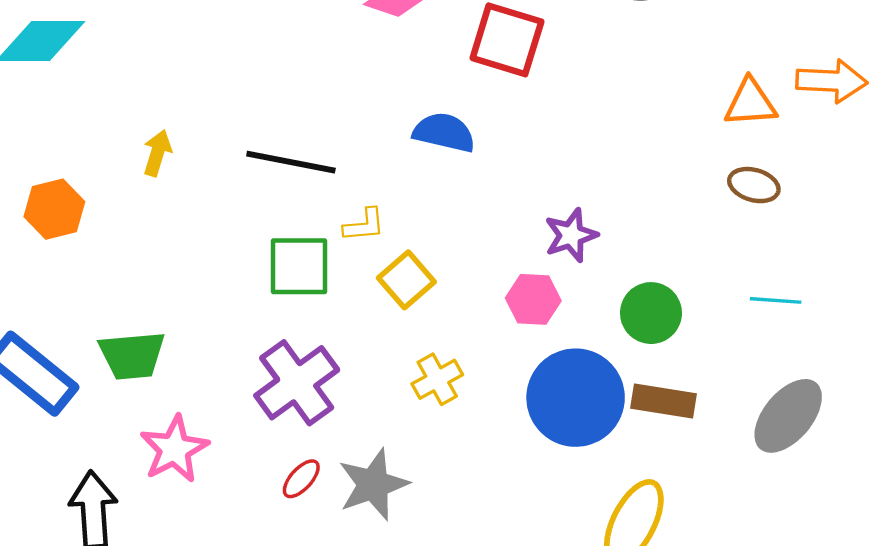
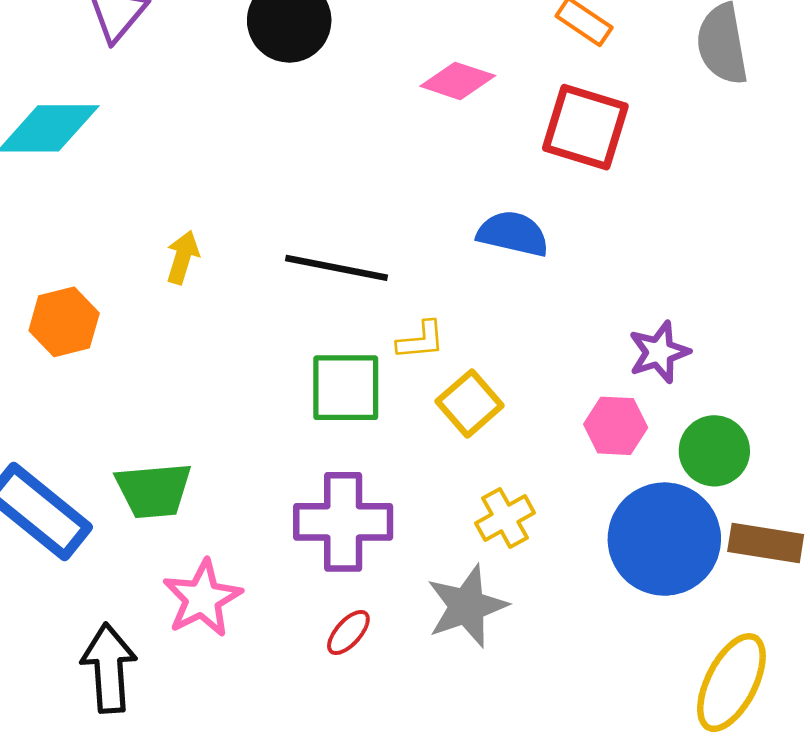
green circle: (651, 313) -> (714, 451), moved
purple cross: (297, 383) -> (343, 522), turned 36
gray star: (373, 484) -> (467, 606), moved

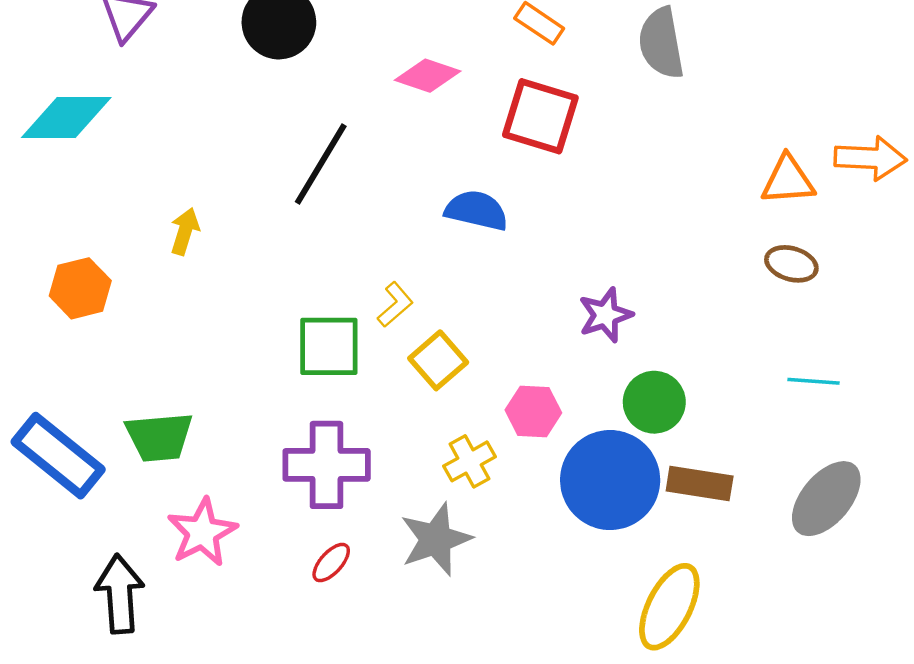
black line: (337, 268) -> (321, 164), moved, turned -70
yellow L-shape: (421, 340) -> (395, 305), turned -36
pink hexagon: (616, 426) -> (533, 411), moved

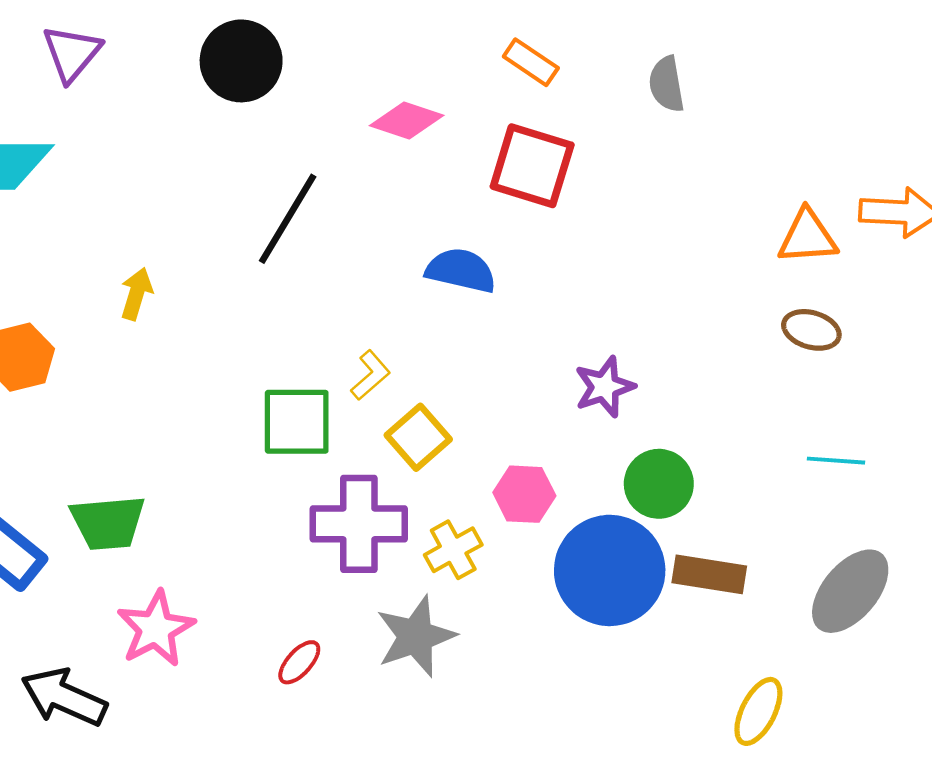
gray semicircle: (661, 43) -> (667, 84), size x0.7
purple cross: (327, 465) -> (359, 524), moved
black arrow: (120, 594) -> (64, 697), turned -62
yellow ellipse: (669, 607) -> (758, 711), moved, size x0.7

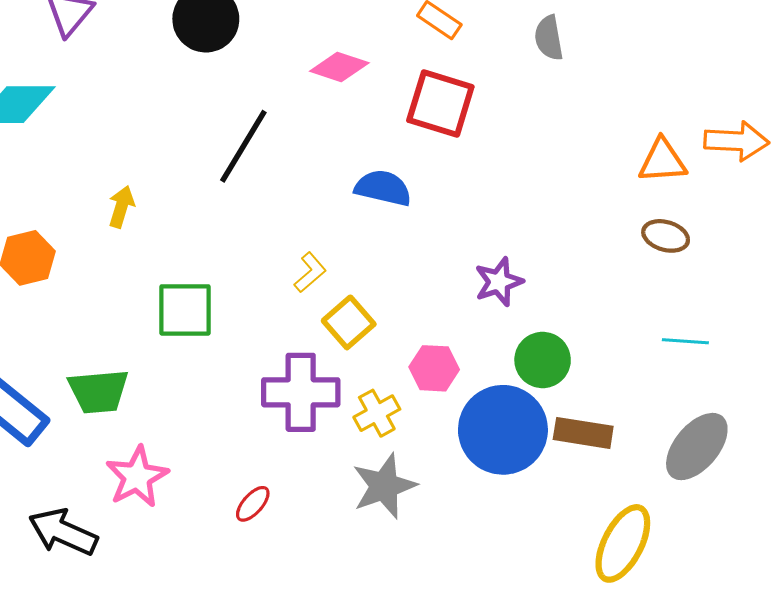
green square: (297, 422) -> (185, 310), moved
gray star: (416, 636) -> (384, 486), moved
yellow ellipse: (758, 711) -> (623, 543), size x1.4

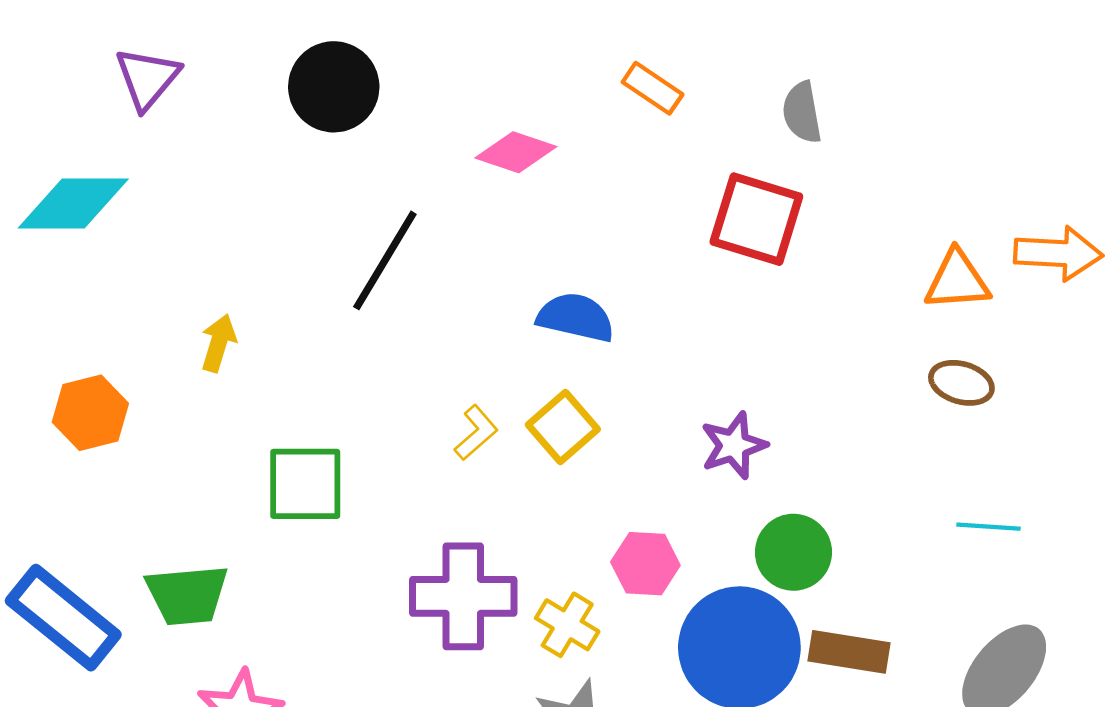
red square: (440, 104) -> (756, 219), moved
yellow square: (349, 322) -> (563, 427), moved
yellow cross: (377, 413) -> (567, 625), turned -30

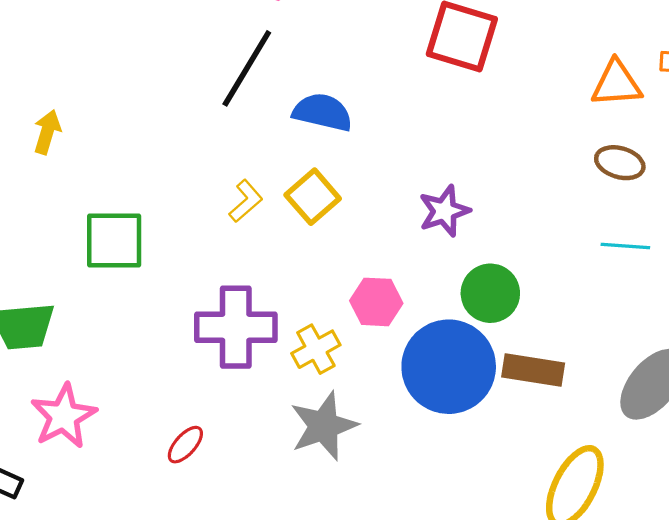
black line: (385, 260) -> (247, 68), moved
cyan line: (988, 527) -> (625, 246), moved
yellow cross: (567, 625) -> (316, 349), turned 30

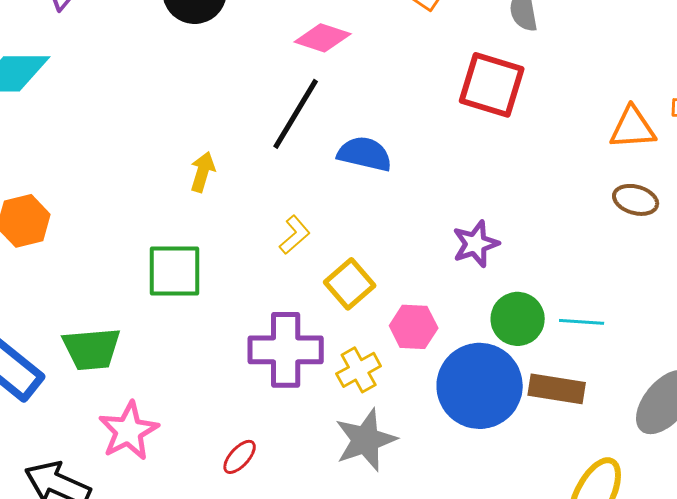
yellow arrow: (47, 132) -> (203, 172), moved
yellow square: (313, 197) -> (350, 284), moved
cyan line: (625, 246) -> (582, 322), moved

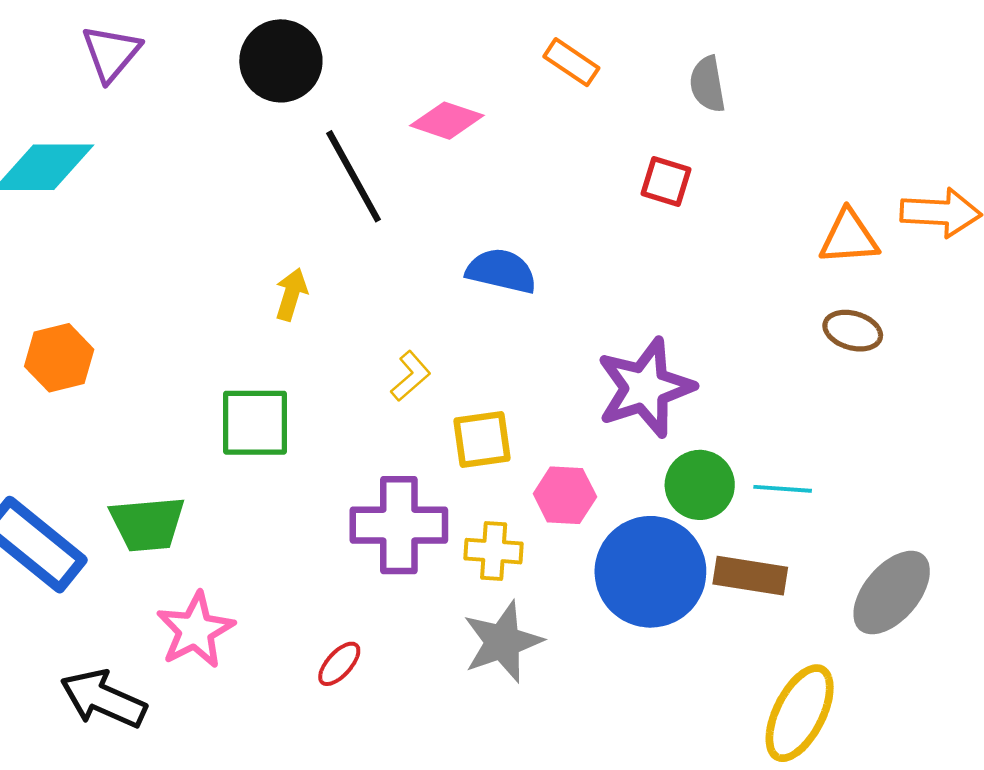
red square: (492, 85) -> (666, 182), size x0.6
black line: (296, 114) -> (354, 176), moved, turned -60
purple star: (476, 244) -> (645, 388), size x1.6
yellow square: (350, 284) -> (482, 440), turned 33
yellow cross: (359, 370) -> (494, 551), turned 33

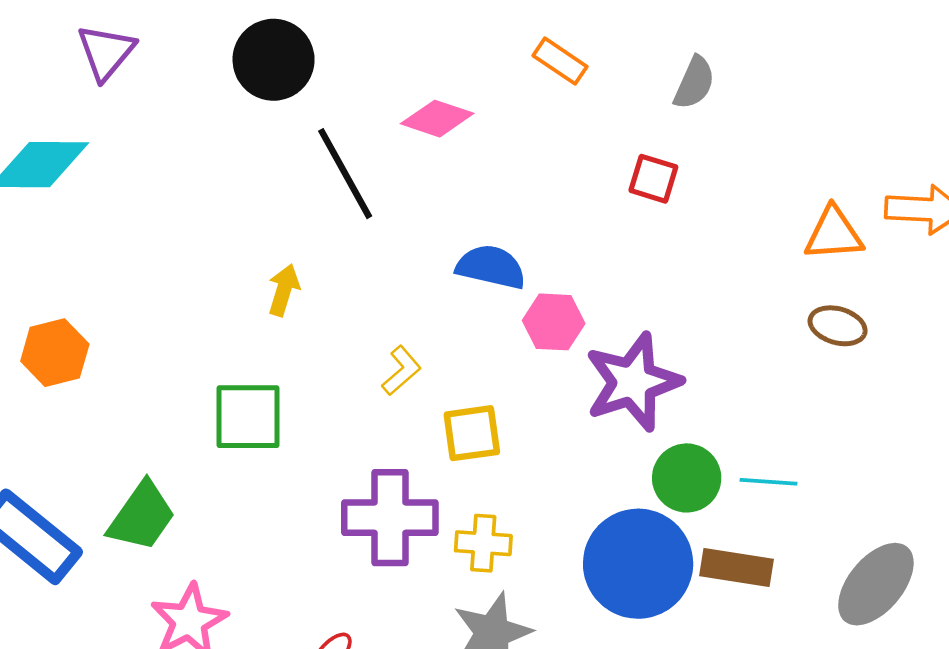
gray semicircle: (708, 84) -> (694, 83), turned -146
pink hexagon: (565, 495) -> (554, 322), moved
green trapezoid: (147, 524) -> (142, 516), turned -50

